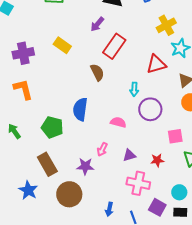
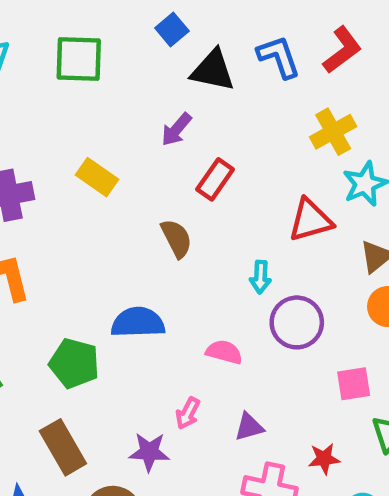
red rectangle: (114, 46) -> (215, 179), size x0.7
blue semicircle: (80, 109) -> (138, 322), turned 80
red star: (157, 160) -> (324, 459), moved

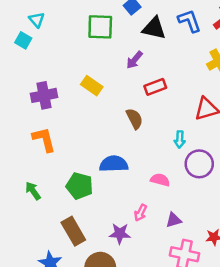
green square: (79, 59) -> (100, 27), moved
red rectangle: (215, 179) -> (155, 87), turned 35

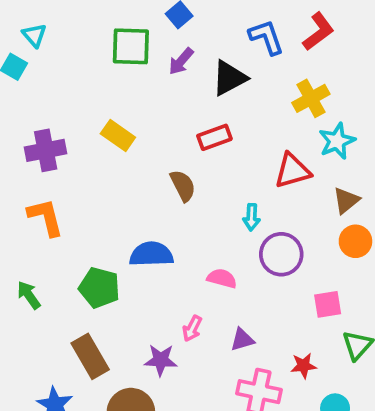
black triangle: (154, 28) -> (229, 78), moved, turned -40
purple arrow: (134, 60) -> (181, 61), moved

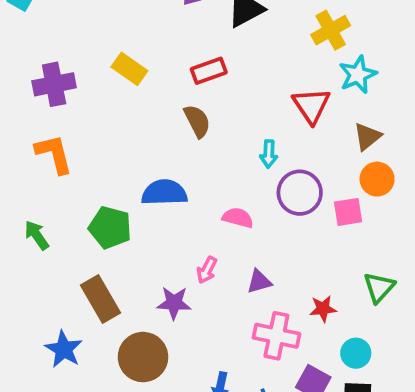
red rectangle: (214, 137) -> (209, 71), moved
red triangle: (292, 171) -> (311, 106), turned -48
pink square: (328, 304) -> (348, 212), moved

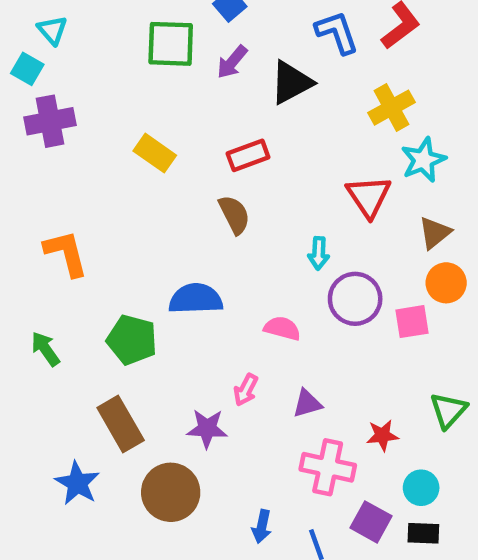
purple cross: (54, 84) -> (50, 121), moved

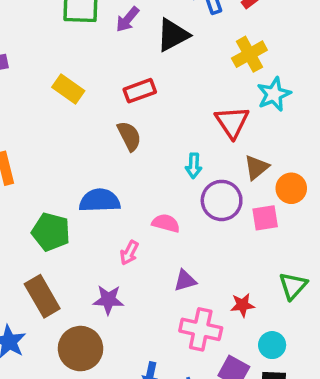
brown triangle: (435, 233) -> (256, 167), moved
pink arrow: (246, 390) -> (129, 253), moved

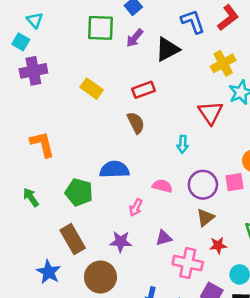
brown triangle: (256, 167) -> (205, 218), moved
purple circle: (222, 200) -> (203, 185), moved
purple triangle: (185, 281) -> (164, 238), moved

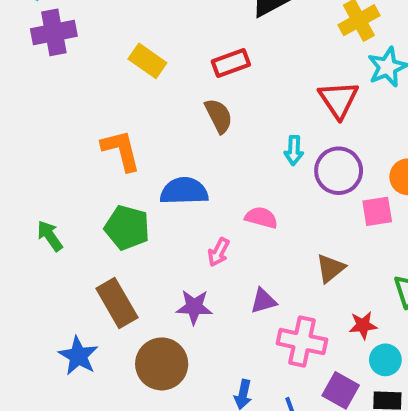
orange L-shape: (42, 144) -> (121, 150), moved
purple circle: (203, 185) -> (339, 171), moved
red star: (218, 245) -> (363, 325), moved

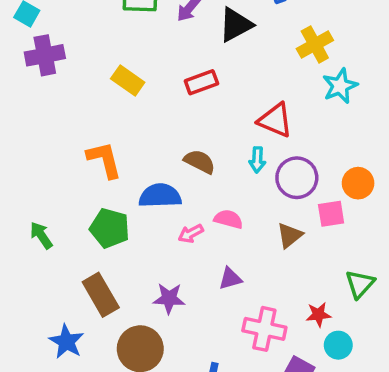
red triangle: (339, 100) -> (275, 120), moved, turned -33
brown semicircle: (219, 116) -> (200, 162), moved, turned -36
pink arrow: (219, 252) -> (191, 234), moved, turned 35
brown triangle: (330, 268) -> (290, 235), moved
purple triangle: (263, 301) -> (230, 279), moved

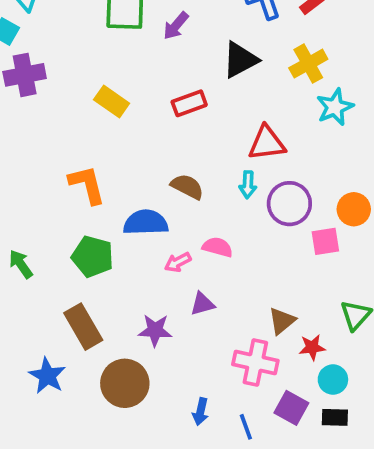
black triangle: (236, 25) -> (240, 60), moved
red triangle: (275, 120) -> (267, 143), turned -30
brown triangle: (290, 235) -> (282, 321), moved
purple triangle: (230, 279) -> (202, 304), moved

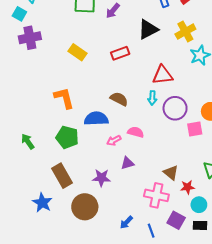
brown triangle: (282, 321) -> (171, 173), turned -42
blue arrow: (201, 412) -> (126, 222), turned 32

